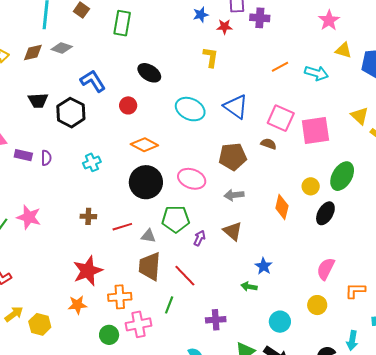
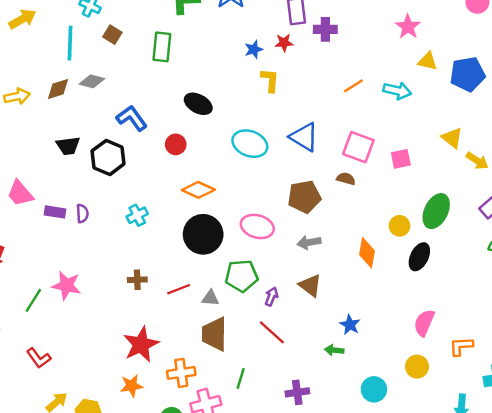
blue star: (201, 15) -> (254, 49), moved
pink square: (315, 130) -> (401, 159), size x0.6
red line: (185, 276) -> (272, 332), moved

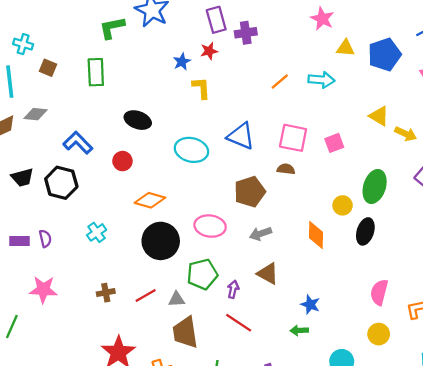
pink star: (66, 285) -> (43, 290), moved

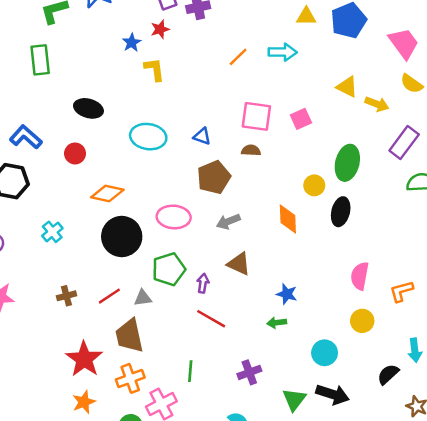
blue triangle: (241, 136) -> (202, 136), moved, size x0.6
brown trapezoid: (185, 332) -> (129, 336), moved

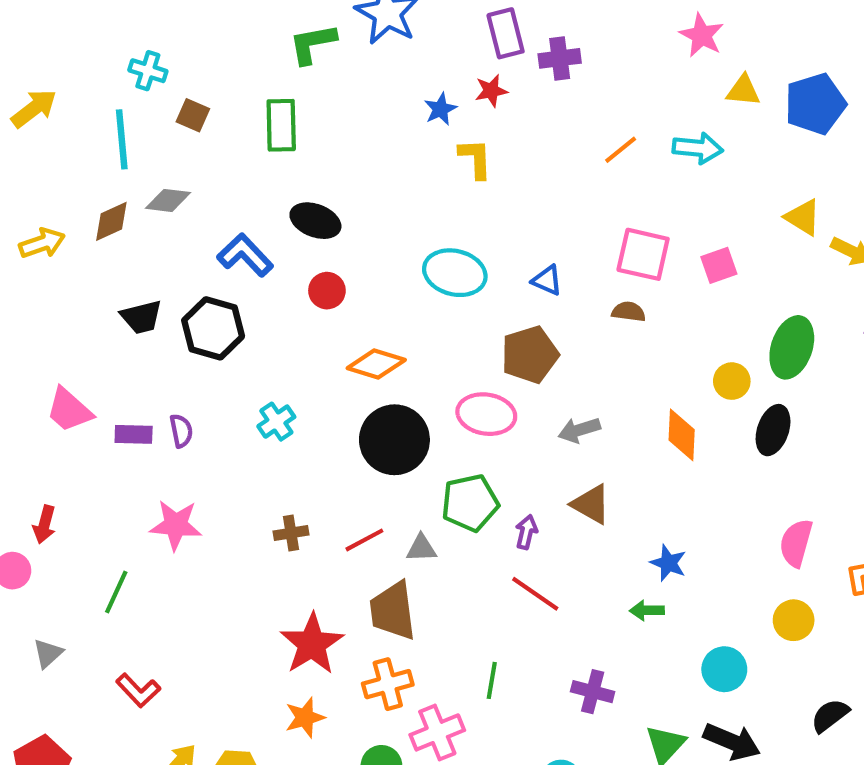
black ellipse: (88, 108) -> (315, 221), moved
brown pentagon: (214, 177) -> (530, 355), moved
purple cross: (249, 372) -> (593, 692), turned 30

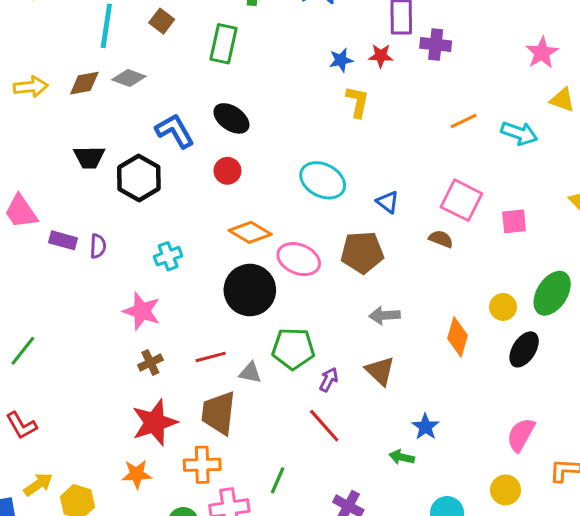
pink ellipse: (486, 414) -> (299, 259), moved
pink star: (176, 525) -> (142, 311), moved
brown cross: (291, 533) -> (150, 363), moved, turned -30

